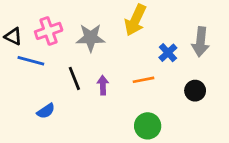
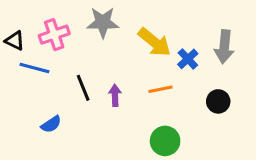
yellow arrow: (135, 20) -> (154, 42), moved, turned -76
gray star: (91, 38) -> (103, 22), moved

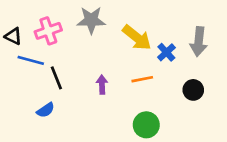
black line: (83, 88) -> (56, 78), moved

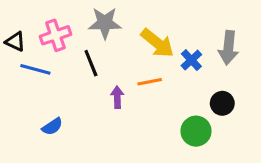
black line: (56, 78) -> (91, 63), moved
orange line: (142, 79) -> (150, 82), moved
green circle: (146, 125) -> (196, 131), moved

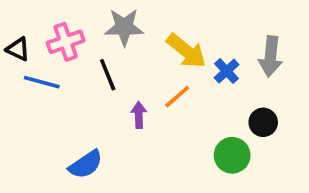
orange line: (150, 82) -> (177, 97), turned -30
blue semicircle: (52, 126) -> (86, 164), moved, size x1.4

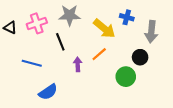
blue cross: (227, 71) -> (127, 17), moved, turned -32
blue line: (42, 82) -> (32, 63), moved
black circle: (263, 122) -> (140, 57), moved
green circle: (232, 155) -> (126, 77), moved

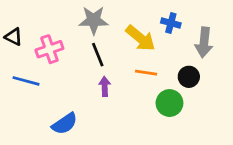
pink cross: (37, 23) -> (49, 49), moved
black line: (60, 42) -> (98, 55), moved
orange line: (99, 54) -> (146, 73), moved, turned 49
blue line: (32, 63) -> (26, 81), moved

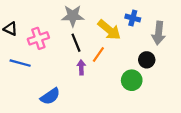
orange line: (146, 73) -> (98, 54), moved, turned -63

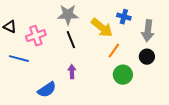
orange line: (98, 54) -> (114, 51), moved
black circle: (147, 60) -> (147, 57), moved
purple arrow: (81, 67) -> (72, 72), moved

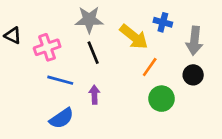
blue line: (19, 59) -> (60, 80), moved

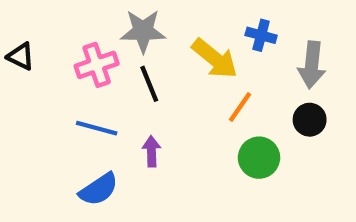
pink cross: (47, 47) -> (97, 65), moved

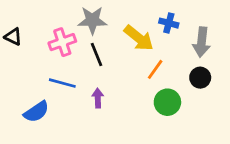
blue semicircle: (99, 189) -> (36, 112), moved

